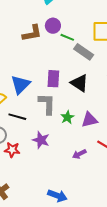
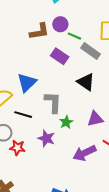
purple rectangle: (53, 79) -> (60, 56), moved, turned -60
green star: (67, 117) -> (66, 122), moved
purple arrow: (79, 154) -> (84, 153), size x1.6

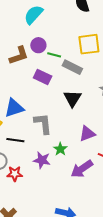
black triangle: (86, 82) -> (72, 98), turned 36
blue triangle: (27, 83) -> (14, 108), turned 35
green star: (66, 122) -> (60, 149), moved

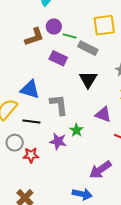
blue triangle: (14, 108) -> (30, 89), turned 35
purple triangle: (87, 134) -> (103, 114), turned 42
purple arrow: (82, 169) -> (100, 170), moved

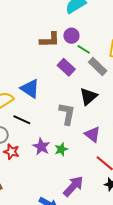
gray L-shape: (59, 105) -> (67, 114), moved
green star: (76, 130) -> (61, 149), moved
purple arrow: (100, 170) -> (73, 186), turned 150

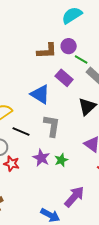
blue triangle: (30, 89) -> (40, 94), moved
gray L-shape: (67, 114) -> (52, 126), moved

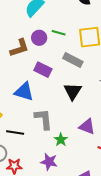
green line: (81, 60) -> (59, 33), moved
purple star: (41, 158) -> (49, 162), moved
green star: (61, 160) -> (61, 140), moved

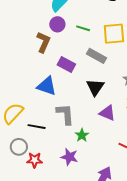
purple circle: (39, 38) -> (57, 24), moved
brown L-shape: (19, 48) -> (43, 42), turned -50
purple triangle: (87, 127) -> (107, 113), moved

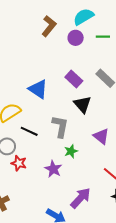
green line: (83, 28) -> (103, 37), moved, turned -32
brown L-shape: (43, 42) -> (49, 26), moved
blue triangle: (47, 86) -> (38, 89), moved
black triangle: (95, 87) -> (82, 104), moved, turned -30

